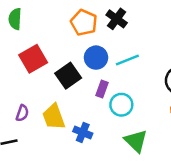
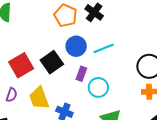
red square: (33, 59) -> (21, 65), moved

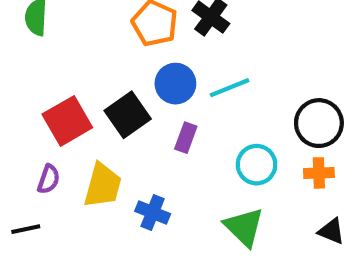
cyan circle: (98, 87) -> (257, 165), moved
yellow trapezoid: (39, 98) -> (103, 185), turned -145

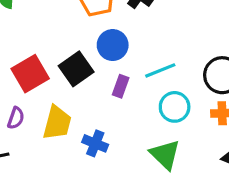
cyan line: (230, 88) -> (160, 70), moved

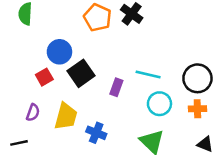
blue circle: (113, 45) -> (59, 52), moved
cyan line: (160, 70) -> (148, 75), turned 35
red square: (30, 74) -> (44, 77), size x0.6

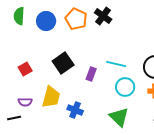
blue circle: (59, 52) -> (46, 21), moved
red square: (44, 77) -> (25, 69), moved
purple semicircle: (33, 113) -> (25, 102), moved, turned 72

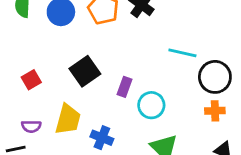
cyan line: (116, 64) -> (182, 53), moved
cyan circle: (125, 87) -> (151, 105), moved

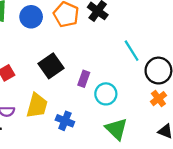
cyan line: (182, 53) -> (132, 51), turned 45
orange cross: (215, 111) -> (158, 99), turned -35

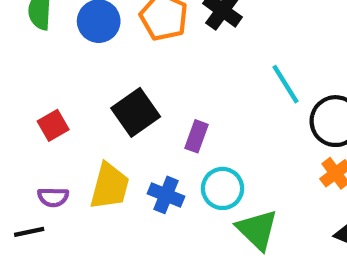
cyan circle: (106, 94) -> (223, 188), moved
blue cross: (65, 121) -> (166, 195), moved

